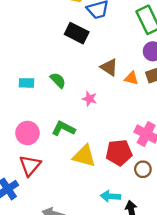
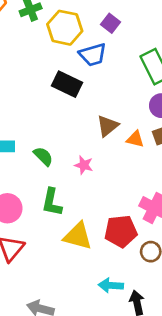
brown triangle: (109, 67) -> (108, 126), turned 48
green semicircle: (58, 80) -> (43, 156), moved
green L-shape: (63, 129) -> (52, 202), turned -105

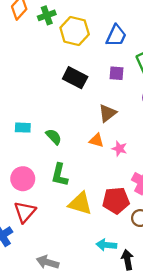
purple square: (110, 23) -> (116, 73), moved, turned -35
blue trapezoid: (93, 55) -> (116, 36), moved, turned -50
orange triangle: (135, 139) -> (96, 140), moved
pink star: (84, 165) -> (119, 149), moved

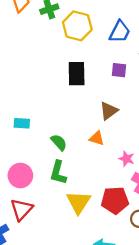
black rectangle: (75, 78) -> (77, 74), turned 60
green semicircle: (54, 137) -> (59, 142), moved
pink star: (119, 149) -> (127, 159), moved
yellow triangle: (80, 203) -> (79, 202), turned 45

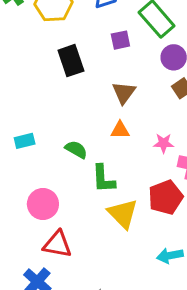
green L-shape: (58, 173) -> (103, 179), moved
red triangle: (22, 209) -> (57, 244), turned -45

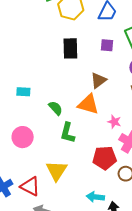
orange triangle: (120, 130) -> (88, 104), size x1.6
yellow triangle: (123, 214) -> (56, 171), moved
red triangle: (57, 244) -> (30, 186), moved

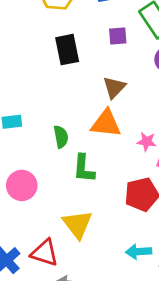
green semicircle: (56, 108) -> (61, 137), turned 42

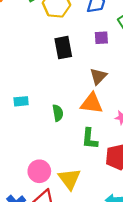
green L-shape: (84, 168) -> (90, 139), moved
pink circle: (22, 185) -> (39, 171), moved

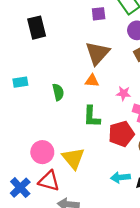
black rectangle: (63, 48) -> (37, 28), moved
brown triangle: (98, 76) -> (97, 53), size x1.4
orange triangle: (92, 103) -> (92, 81), size x0.6

